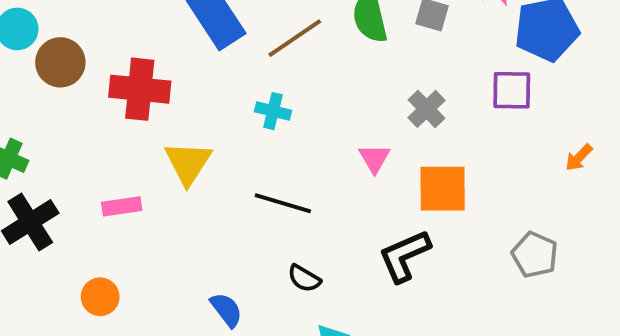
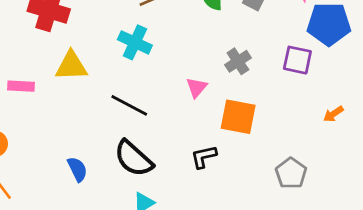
cyan cross: (273, 111) -> (135, 42), size x1.4
yellow triangle: (188, 163) -> (71, 66), turned 44
black L-shape: (404, 256) -> (204, 157), size x0.7
black semicircle: (304, 278) -> (134, 159), size x1.8

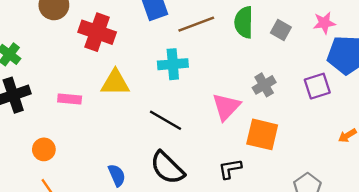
cyan cross: (135, 42) -> (173, 64), turned -32
purple square: (297, 60) -> (317, 86), turned -32
pink triangle: (197, 88) -> (226, 107), size x1.5

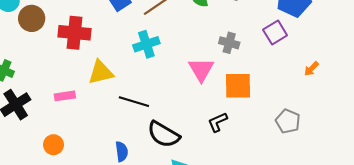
gray cross: (264, 85) -> (229, 43), turned -30
black line: (165, 120) -> (134, 102), moved
blue semicircle: (117, 175) -> (122, 152), turned 30

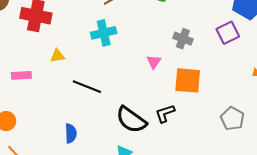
pink triangle: (201, 70) -> (154, 62), size x0.6
yellow triangle: (101, 72) -> (58, 56), size x0.6
black semicircle: (164, 134) -> (131, 120), moved

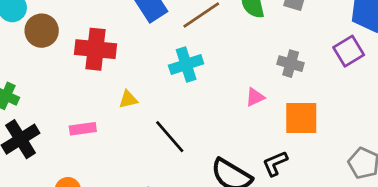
pink triangle: (154, 62) -> (255, 97), turned 35
black line: (87, 87) -> (170, 137), turned 32

